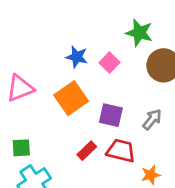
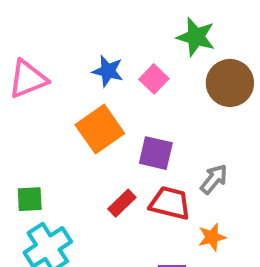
pink triangle: (20, 88) -> (28, 79), moved
gray arrow: (152, 119) -> (214, 179), moved

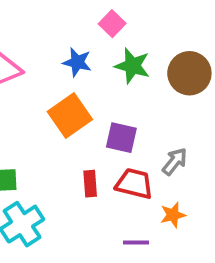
green star: (196, 37) -> (132, 66), moved
pink square: (154, 79) -> (112, 24), moved
red rectangle: (122, 203) -> (90, 184), turned -50

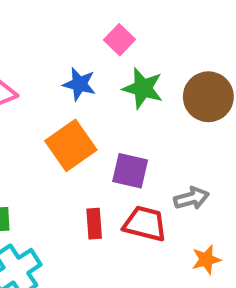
gray arrow: (175, 162) -> (191, 198), turned 36
orange star: (173, 215) -> (206, 260), moved

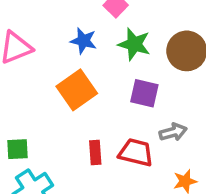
purple square: (130, 171) -> (144, 93), moved

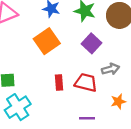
purple square: (144, 93) -> (91, 43), turned 30

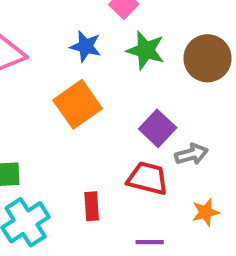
purple square: (91, 43) -> (158, 128), moved
red rectangle: (59, 82) -> (92, 206), moved

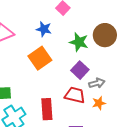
green star: (146, 50) -> (79, 42), moved
red rectangle: (92, 206) -> (47, 109), size x1.5
orange star: (206, 212) -> (99, 103), moved

